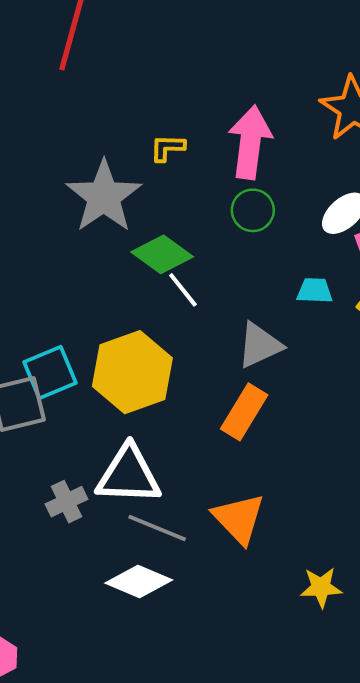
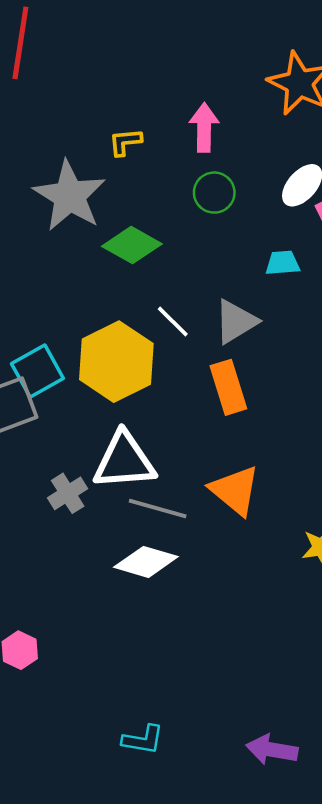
pink arrow: (250, 142) -> (204, 127), size x0.7
white line: (183, 290) -> (173, 321), moved
orange rectangle: (244, 412) -> (228, 387), turned -42

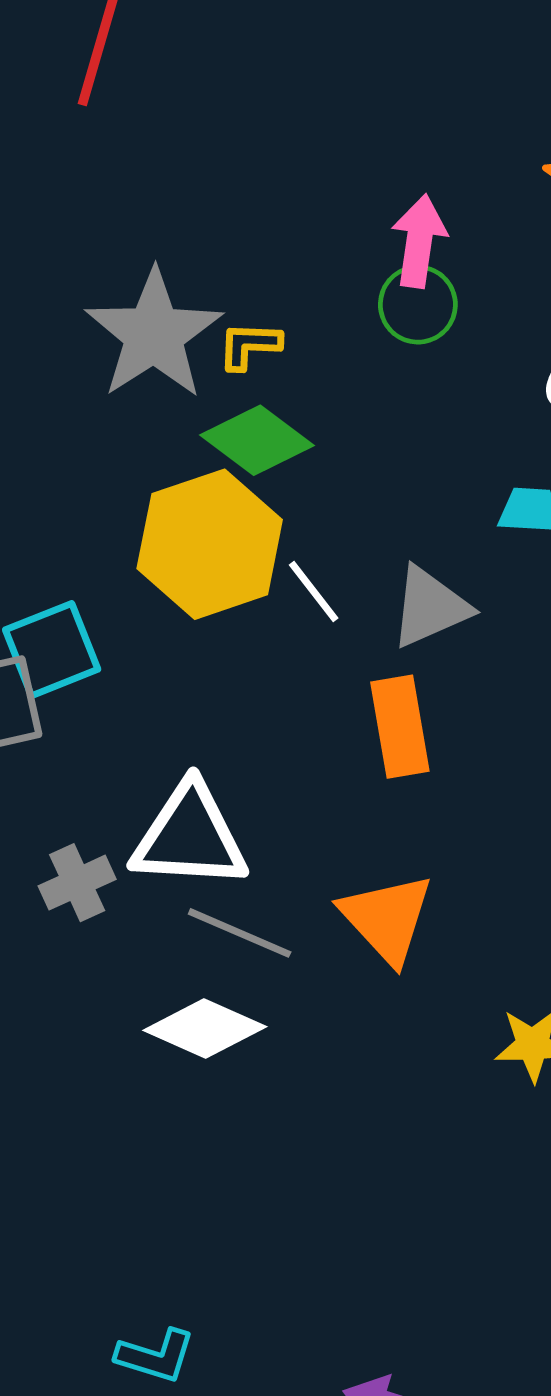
yellow L-shape: (125, 142) -> (249, 345), moved
green circle: (214, 193) -> (418, 305), moved
yellow hexagon: (116, 362) -> (210, 544), moved

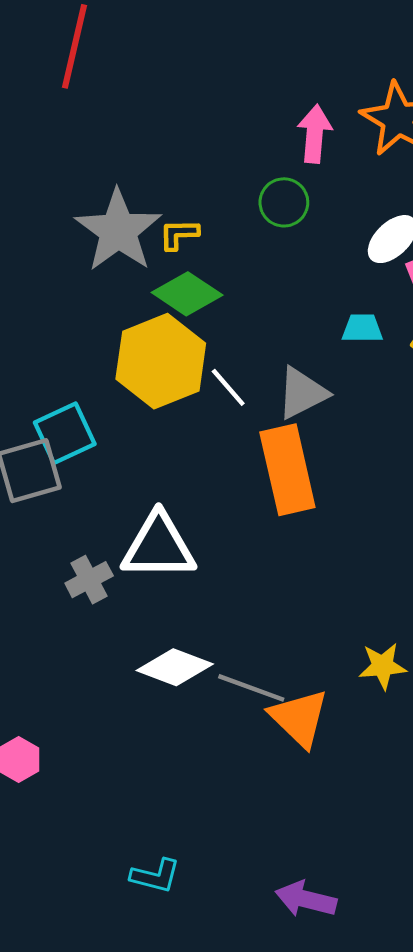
pink arrow: (419, 241) -> (315, 134), moved
orange rectangle: (400, 727) -> (287, 470), size x1.4
orange triangle: (387, 918) -> (299, 718), moved
gray line: (240, 933) -> (251, 688), moved

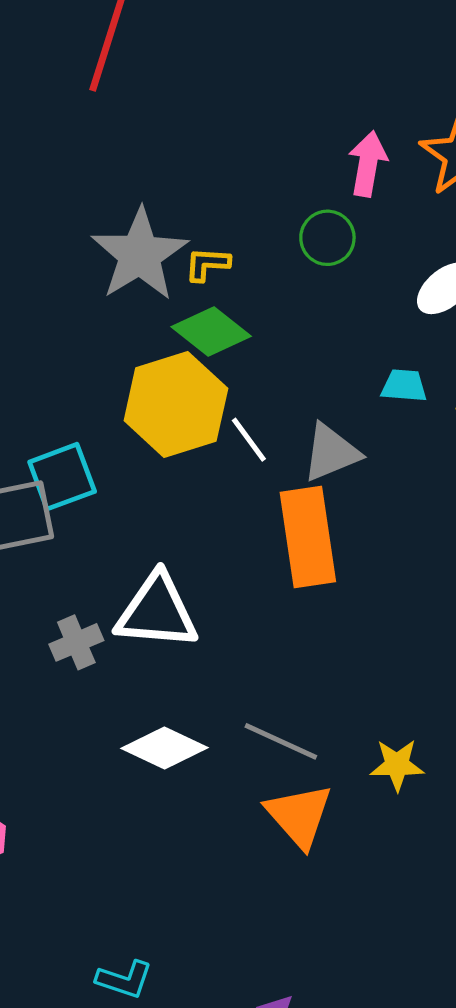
gray line: (251, 688) -> (281, 741), moved

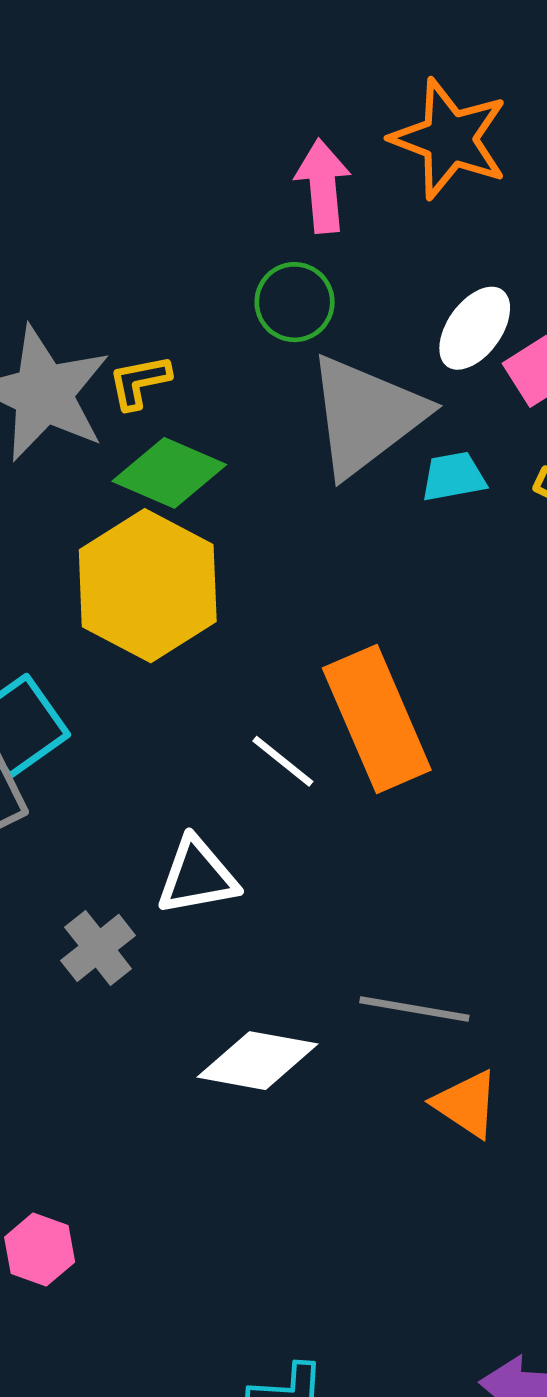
white line: (249, 440) -> (283, 761), moved
gray triangle: (331, 453) -> (366, 416), moved, size x1.5
white triangle: (157, 612) -> (197, 876), size x0.7
orange triangle: (299, 816) -> (466, 1104), size x0.7

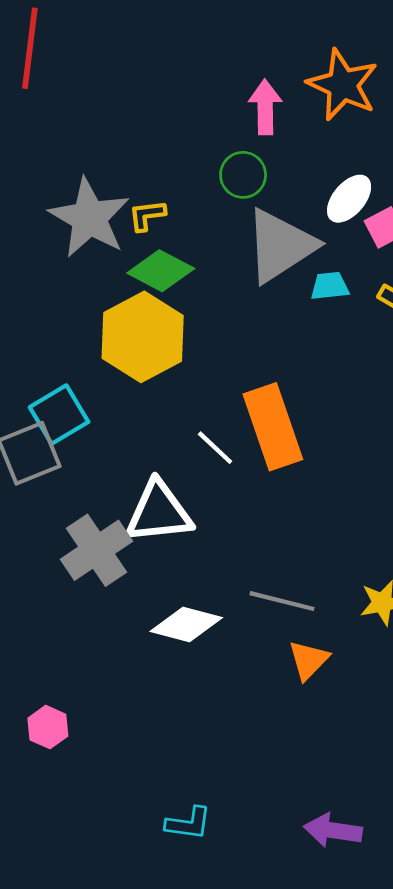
white triangle: (197, 876) -> (159, 512), size x1.4
gray cross: (98, 948) -> (97, 550), size x1.6
orange triangle: (466, 1104) -> (309, 660), turned 36

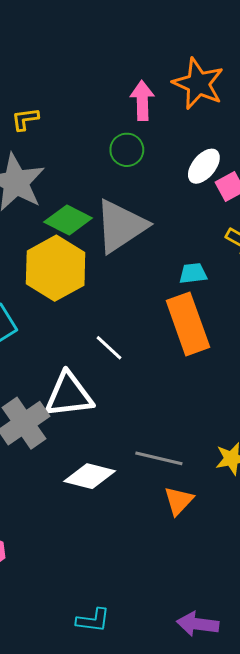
yellow L-shape: (147, 215) -> (25, 119), moved
gray triangle: (280, 246) -> (121, 226), moved
cyan trapezoid: (330, 286) -> (193, 273), moved
orange rectangle: (273, 427) -> (188, 324), moved

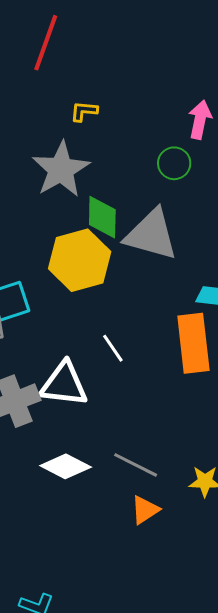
green diamond: (68, 220) -> (102, 217), turned 51
gray triangle: (121, 226) -> (151, 235), turned 36

